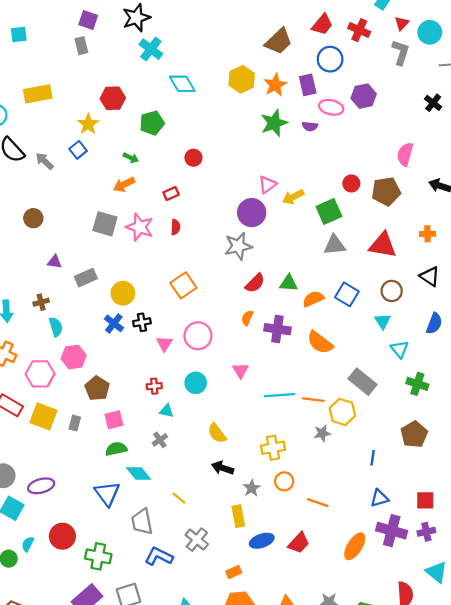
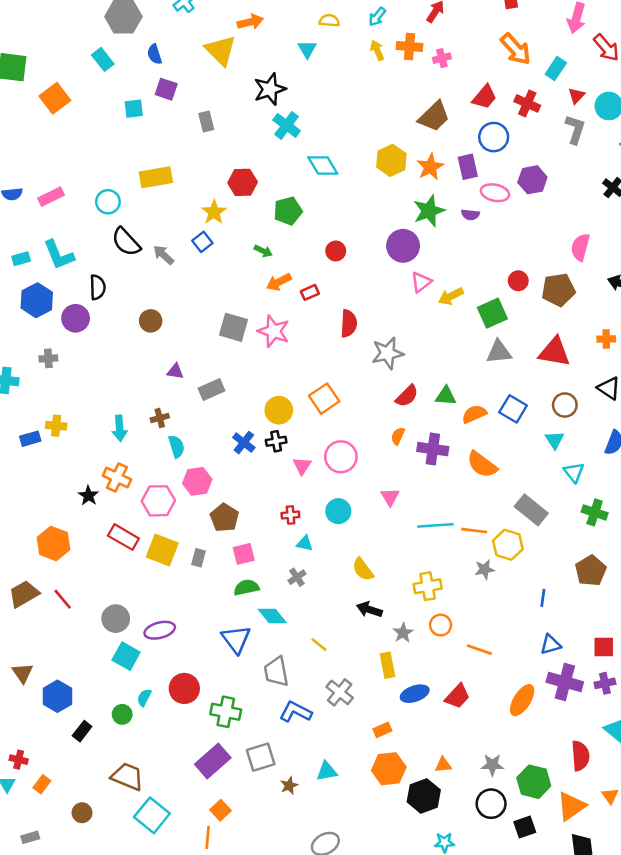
purple square: (88, 20) -> (166, 89), moved
orange arrow: (124, 185) -> (279, 282), moved
purple circle: (252, 213) -> (403, 246), moved
red semicircle: (176, 227) -> (349, 323), moved, size x1.5
yellow circle: (123, 293) -> (279, 410), moved

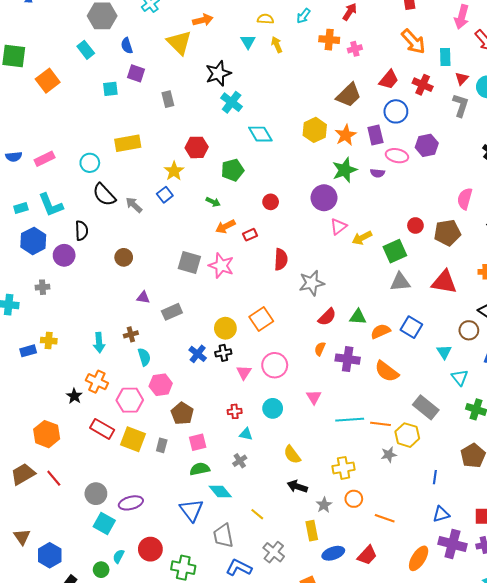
yellow arrow: (377, 50) -> (277, 45), moved
cyan rectangle: (556, 68) -> (445, 57), turned -36
brown circle: (565, 405) -> (469, 330), moved

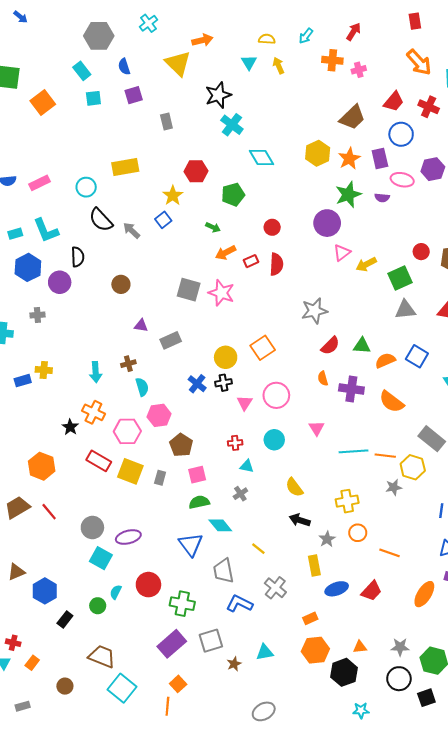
purple square: (136, 73) -> (134, 95), turned -36
cyan square: (110, 89) -> (93, 98), moved
red semicircle: (281, 259) -> (276, 264), moved
orange semicircle: (320, 349) -> (323, 378), turned -40
brown triangle: (22, 537) -> (16, 572), turned 42

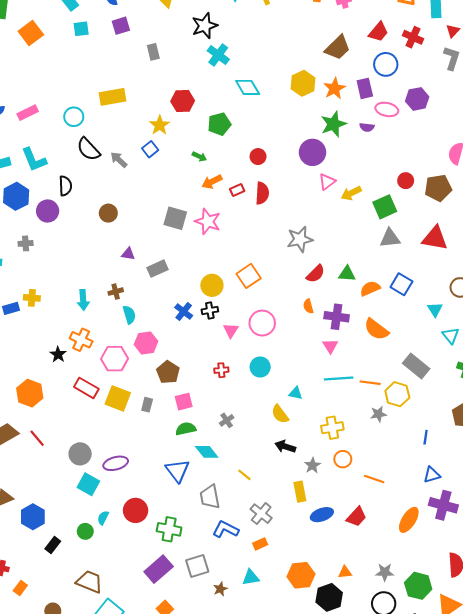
pink triangle: (317, 428) -> (330, 346), moved
cyan triangle: (247, 466) -> (296, 393), moved
orange rectangle: (310, 618) -> (260, 544), moved

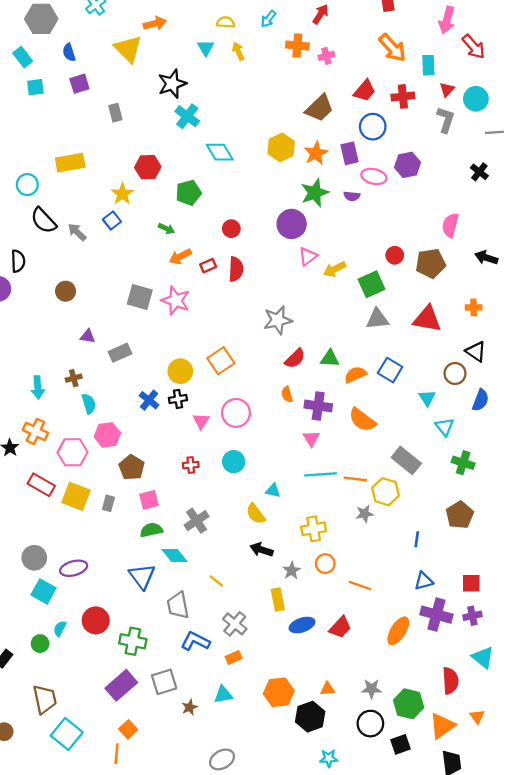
red cross: (413, 37) -> (403, 96), turned -30
gray cross: (227, 420) -> (197, 521), size x1.5
brown trapezoid: (89, 582) -> (45, 699), turned 56

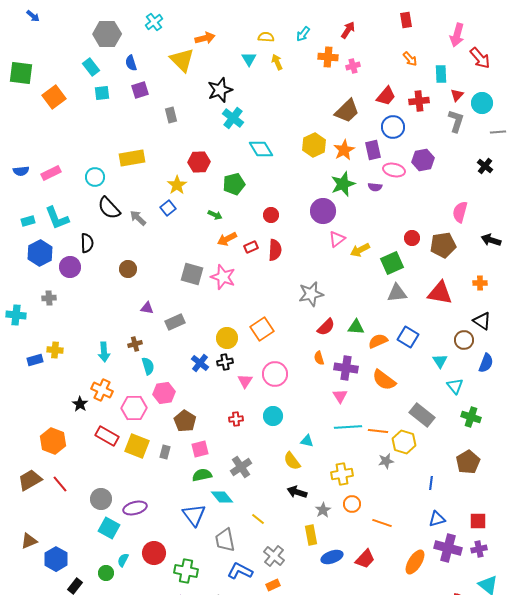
orange arrow: (392, 48) -> (410, 59), size x0.6

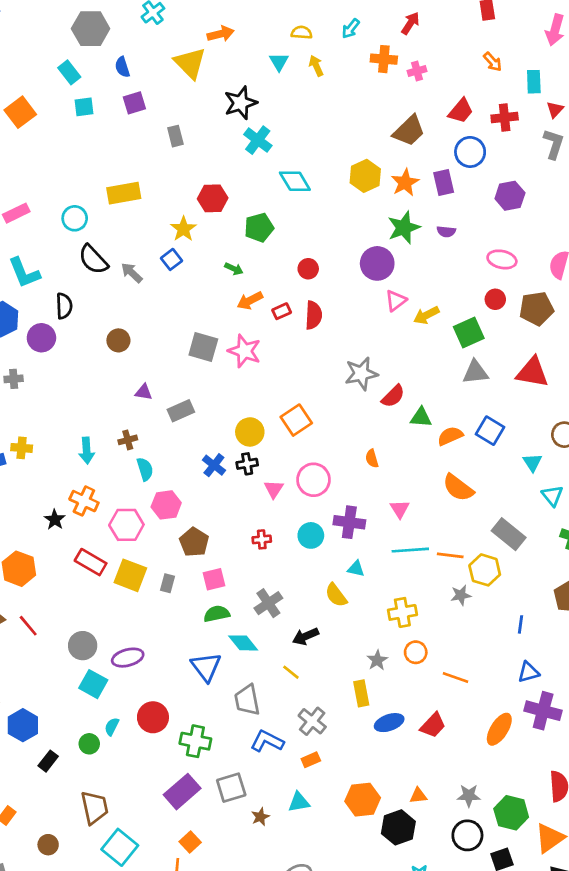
pink ellipse: (394, 170) -> (502, 259), moved
red semicircle: (326, 327) -> (393, 396), moved
purple cross: (346, 368) -> (349, 522), moved
black arrow: (297, 492) -> (306, 636), moved, turned -42

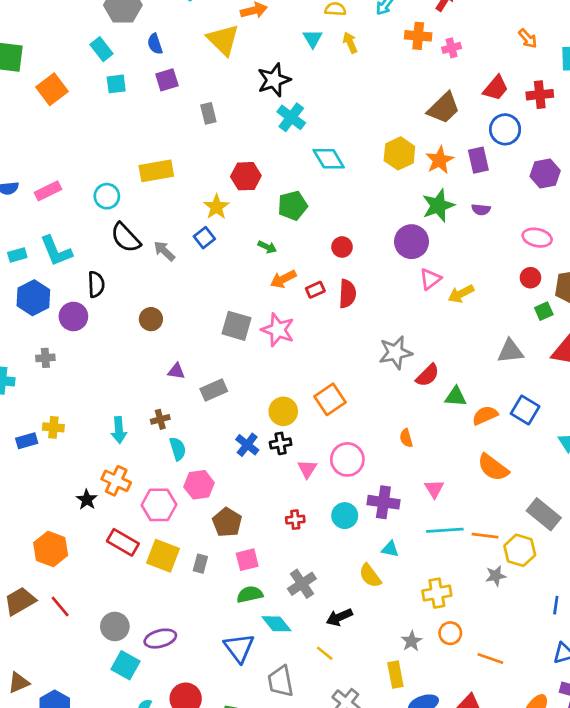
green square: (469, 332) -> (544, 311), moved, size x0.6

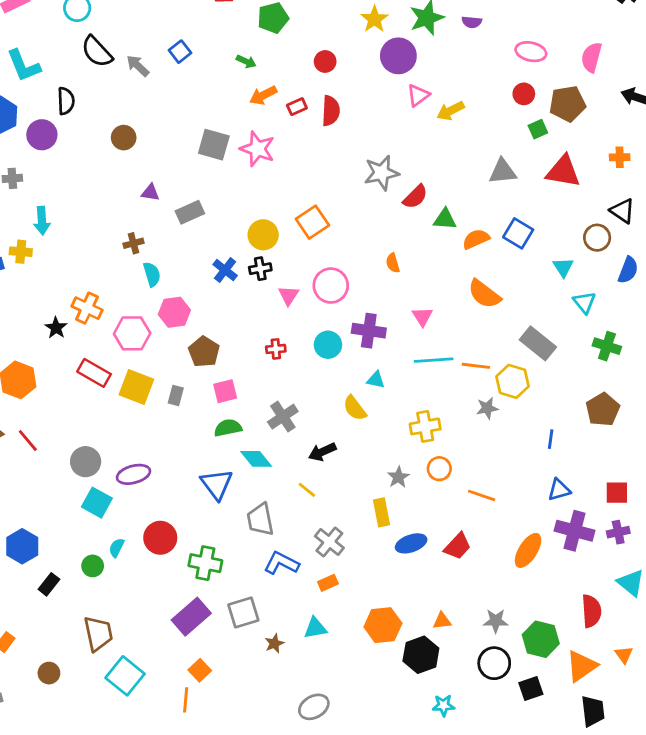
yellow star: (216, 207) -> (374, 19), moved
cyan arrow: (119, 430) -> (42, 221), moved

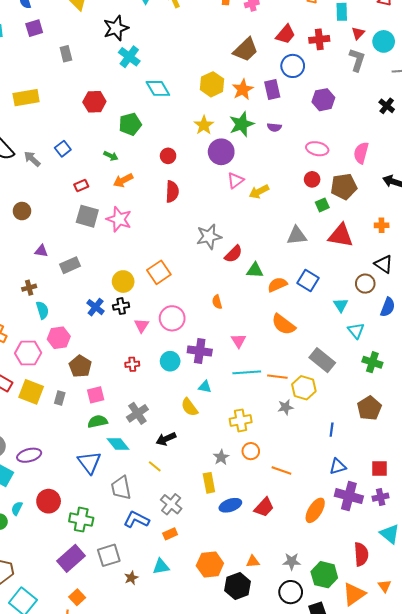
red rectangle: (297, 107) -> (81, 185), moved

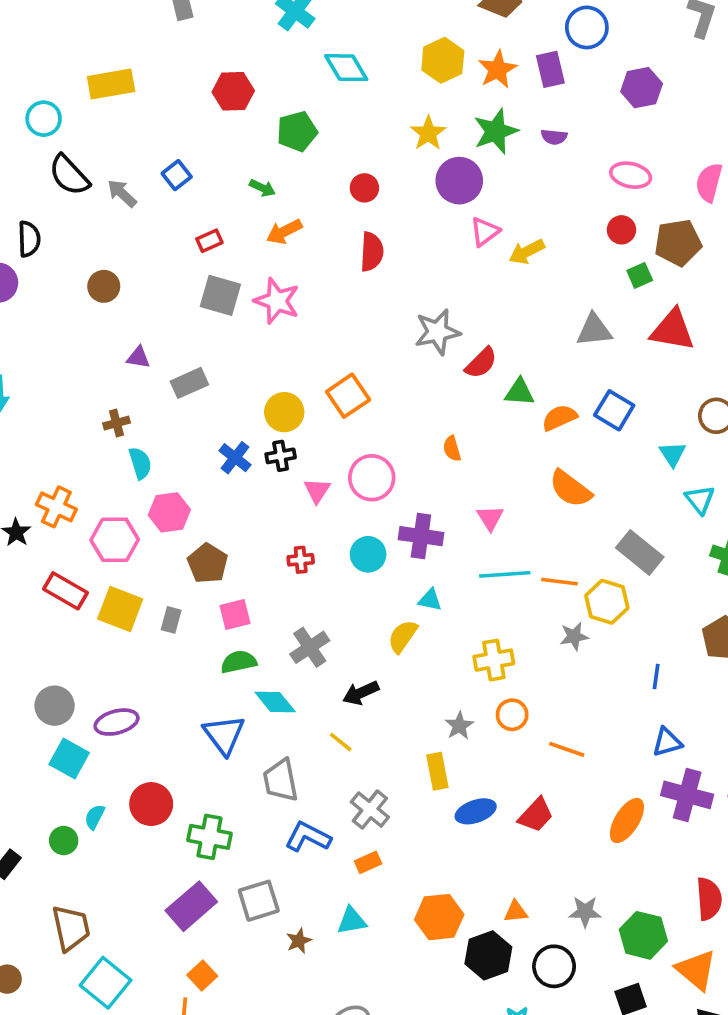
yellow semicircle: (190, 407) -> (403, 636), turned 72
black circle: (291, 592) -> (554, 966), moved
orange triangle: (354, 594) -> (696, 970), turned -45

